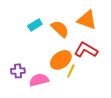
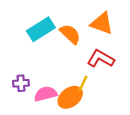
cyan rectangle: (35, 25) -> (41, 29), size x1.6
orange ellipse: (61, 60) -> (70, 97), moved

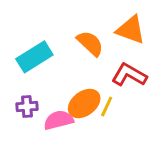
cyan rectangle: (41, 29) -> (34, 57), moved
orange ellipse: (70, 97) -> (84, 104), moved

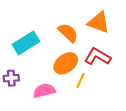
orange ellipse: (84, 104) -> (66, 63), moved
purple cross: (27, 107) -> (11, 78), moved

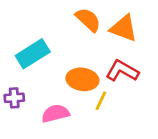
orange semicircle: (68, 33) -> (88, 20), moved
orange ellipse: (66, 63) -> (82, 79), turned 45

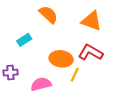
orange semicircle: (88, 20) -> (48, 15), moved
cyan rectangle: (33, 54) -> (24, 40), size x0.6

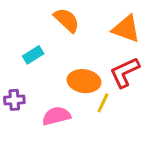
red L-shape: (91, 53) -> (125, 72), turned -55

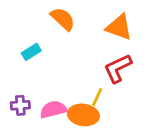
orange ellipse: (84, 81) -> (83, 115), moved
purple cross: (14, 100) -> (20, 105), moved

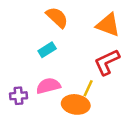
cyan rectangle: (31, 52) -> (47, 50), moved
pink semicircle: (53, 109) -> (48, 86), moved

